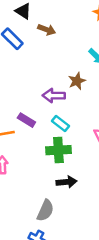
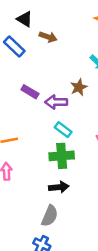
purple rectangle: (26, 120) -> (30, 92), moved
black arrow: (66, 182) -> (59, 187), moved

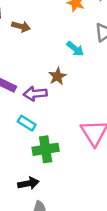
cyan rectangle: (63, 130) -> (27, 123), moved
black arrow: (59, 187) -> (28, 183), moved

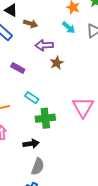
cyan arrow: (75, 49) -> (69, 27), moved
purple arrow: (35, 94) -> (44, 45), moved

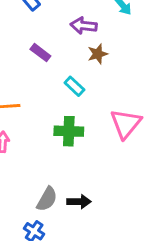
cyan rectangle: (32, 98) -> (74, 86), moved
black arrow: (31, 144) -> (79, 202), moved

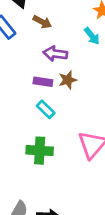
purple rectangle: (40, 53) -> (43, 82), moved, turned -30

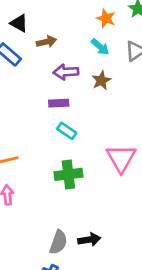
brown arrow: (42, 22) -> (46, 42), turned -30
brown star: (68, 80) -> (101, 80), moved

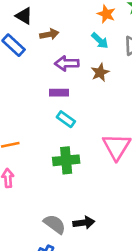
gray semicircle: (58, 242) -> (55, 224), turned -75

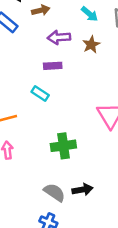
cyan rectangle: (66, 119) -> (40, 93), moved
green cross: (66, 160) -> (63, 146), moved

